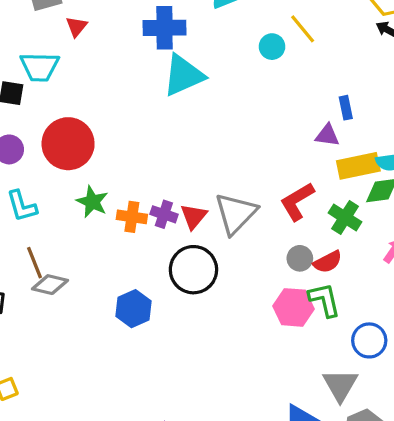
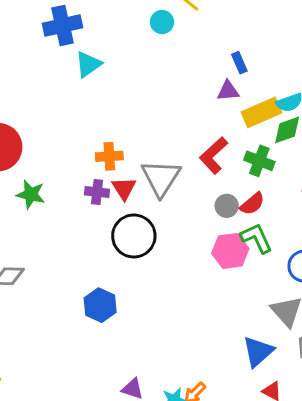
cyan triangle: (183, 75) -> (88, 64), size x0.7
orange cross: (132, 217) -> (109, 156), moved
blue hexagon: (134, 309) -> (100, 305), moved

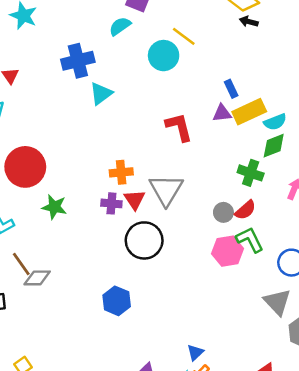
cyan circle: (162, 22) -> (164, 56), size x1.5
yellow rectangle: (261, 112) -> (249, 112), moved
red L-shape: (214, 155) -> (179, 127), moved, turned 120
blue triangle: (258, 351) -> (195, 353), moved, size x0.6

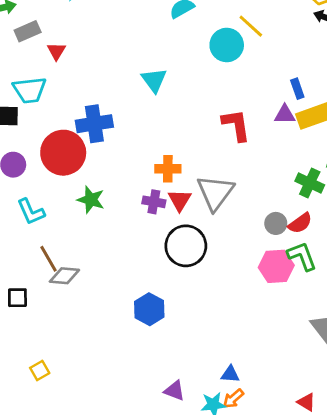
blue cross: (78, 61) -> (94, 124), moved
cyan triangle: (101, 94) -> (154, 80), turned -35
blue triangle: (195, 353) -> (230, 374), turned 42

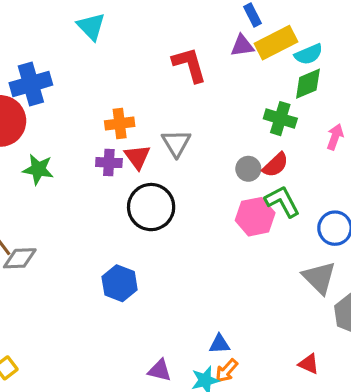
gray triangle: (215, 193) -> (176, 143), size x0.7

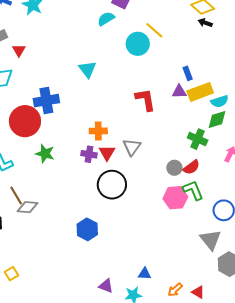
orange arrow: (227, 371) -> (175, 290), moved

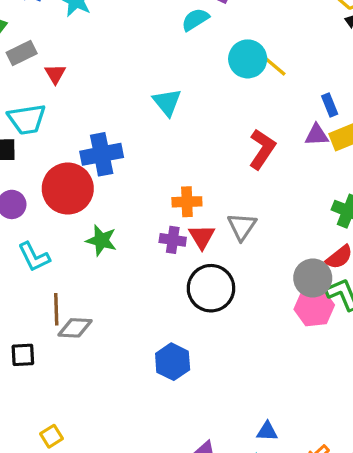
yellow line: (154, 30) -> (272, 64), moved
red L-shape: (145, 100) -> (262, 149), turned 45
gray circle: (174, 168) -> (313, 278), moved, size x1.5
brown line: (16, 195) -> (56, 309), turned 30

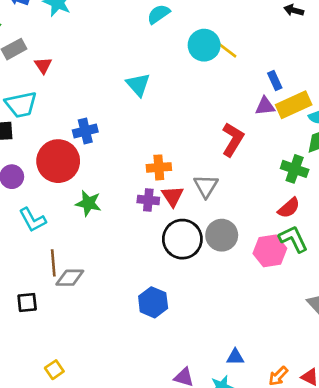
red L-shape: (262, 149) -> (233, 140), moved
blue cross: (102, 154) -> (85, 131), size x0.7
gray circle: (313, 278) -> (222, 235), moved

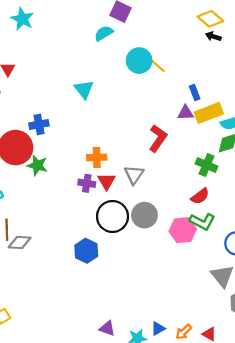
green star: (88, 203) -> (37, 165), moved
green L-shape: (293, 239) -> (202, 222), turned 140
blue hexagon: (153, 302) -> (86, 251), moved
blue triangle: (235, 357) -> (158, 328), moved, turned -32

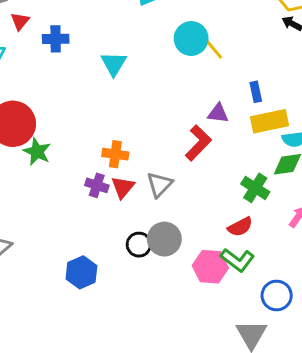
purple triangle: (186, 113) -> (218, 113), moved
blue cross: (39, 124) -> (56, 39), moved
black circle: (112, 216) -> (139, 245), moved, size x0.6

